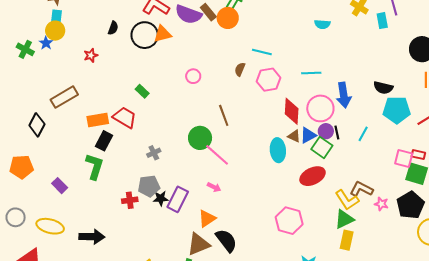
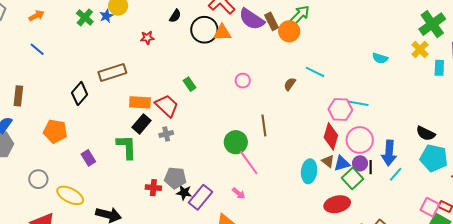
pink hexagon: (269, 80) -> (340, 110), moved
blue arrow: (344, 95) -> (389, 153), moved
gray cross: (154, 153) -> (166, 134), moved
green L-shape: (95, 166) -> (127, 147), turned -32

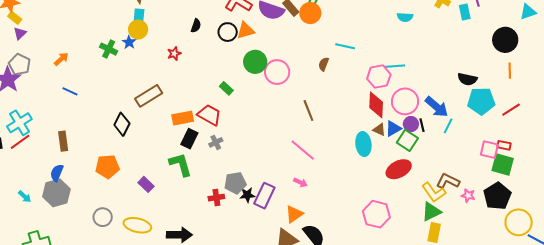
black circle: (204, 30) -> (228, 32), size x0.7
pink circle: (243, 81) -> (277, 72), size x1.6
green circle: (236, 142) -> (255, 62), moved
blue arrow: (389, 153) -> (437, 107), turned -40

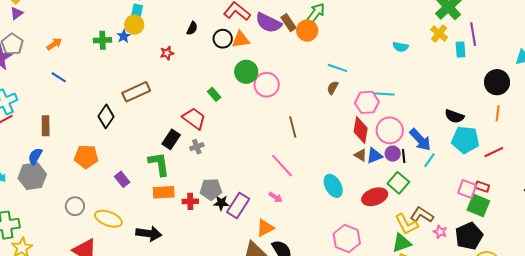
green cross: (109, 49) -> (102, 40), turned -36
brown semicircle: (324, 64) -> (333, 88), moved
orange rectangle: (183, 118) -> (164, 192), moved
green square: (407, 140) -> (398, 183), moved
cyan ellipse: (363, 144) -> (333, 186), moved, turned -30

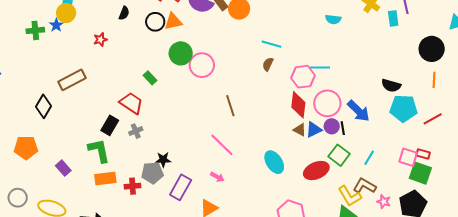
cyan line: (429, 160) -> (369, 158), moved
black star: (221, 203) -> (163, 160), moved

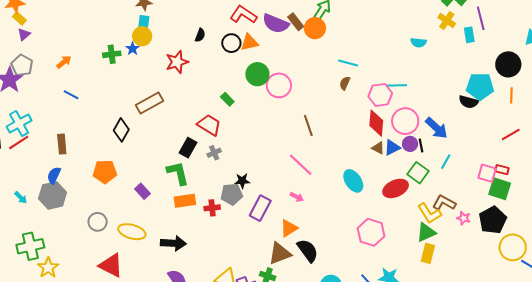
cyan semicircle: (333, 19) -> (418, 43), moved
red star: (100, 40) -> (177, 62), size x1.6
cyan pentagon: (403, 108) -> (480, 86), moved
cyan line: (369, 158) -> (446, 162), moved

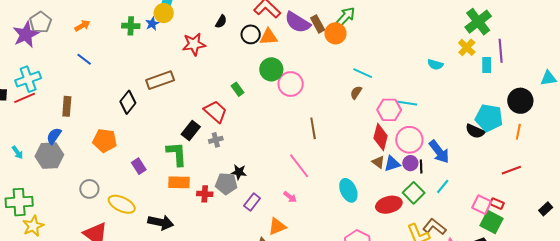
purple rectangle: (260, 208) -> (252, 202), size x0.7

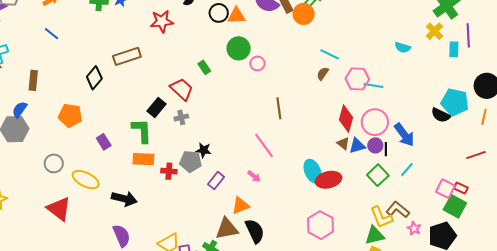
pink circle: (291, 84) -> (257, 63), size x0.6
pink hexagon: (389, 110) -> (357, 79), moved
red ellipse: (389, 205) -> (328, 180), moved

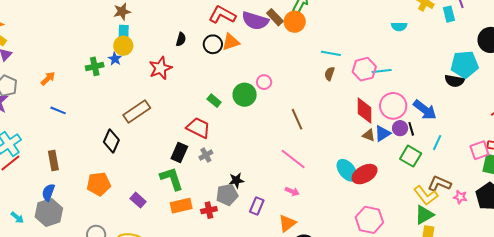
green circle: (239, 48) -> (245, 95), moved
pink square: (445, 189) -> (479, 150), turned -30

